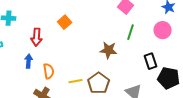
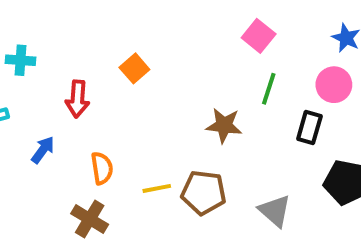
blue arrow: (29, 61) -> (43, 150), moved, turned 32
black rectangle: (151, 61) -> (309, 127), moved, turned 35
brown pentagon: (99, 83) -> (204, 193), turned -30

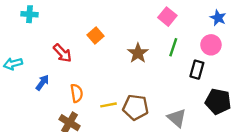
cyan cross: (20, 60) -> (29, 14), moved
red arrow: (77, 99) -> (62, 53), turned -48
brown star: (224, 125) -> (138, 53), moved, turned 30

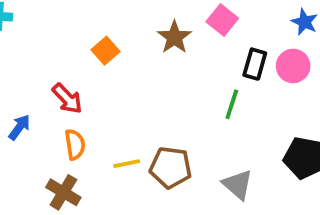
green line: (173, 47) -> (232, 104), moved
red arrow: (62, 53) -> (67, 99), moved
brown star: (138, 53) -> (174, 37), moved
black rectangle: (197, 70) -> (255, 64), moved

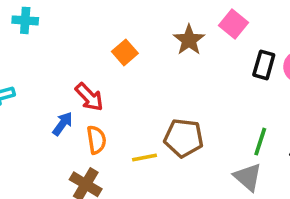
green line: (232, 104) -> (260, 142), moved
blue arrow: (19, 127) -> (63, 124), moved
brown pentagon: (171, 167) -> (184, 138), moved

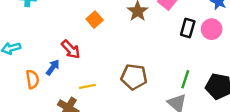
orange semicircle: (96, 140) -> (32, 79), moved
yellow line: (144, 158) -> (87, 86), moved

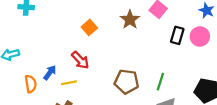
red arrow: (71, 49) -> (80, 60), moved
green line: (185, 79) -> (160, 82), moved
yellow line: (87, 86) -> (69, 83), moved

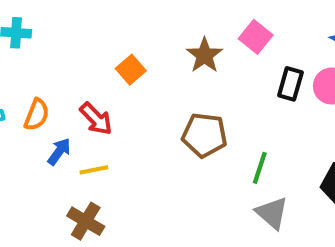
red arrow: (80, 60) -> (96, 119), moved
brown pentagon: (127, 82) -> (204, 135), moved
orange semicircle: (31, 84) -> (37, 115), moved, turned 30

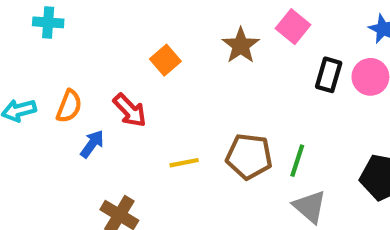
brown pentagon: (204, 135) -> (249, 156), moved
yellow line: (94, 170) -> (184, 163), moved

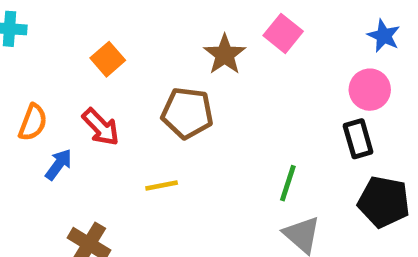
orange square: (165, 60) -> (108, 59), moved
black rectangle: (329, 75) -> (358, 139), moved, turned -32
brown pentagon: (249, 156) -> (187, 113), moved

